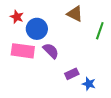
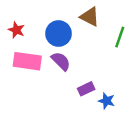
red star: (17, 17) -> (16, 30), moved
blue circle: (37, 29) -> (58, 34), moved

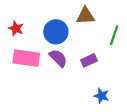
brown triangle: (90, 17) -> (86, 16), turned -30
purple rectangle: (86, 89) -> (89, 60), moved

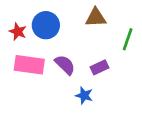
blue circle: (56, 32) -> (46, 25), moved
blue star: (102, 96) -> (84, 95), moved

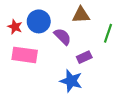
purple semicircle: (65, 65) -> (63, 37), moved
blue star: (84, 95) -> (71, 81), size x1.5

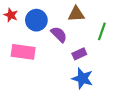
red star: (15, 27) -> (11, 15), moved
blue star: (71, 81) -> (82, 78), moved

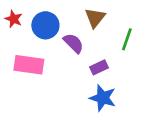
brown triangle: (76, 14) -> (95, 18), turned -48

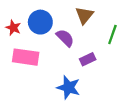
red star: (14, 19) -> (13, 28), moved
blue star: (103, 98) -> (69, 87), moved

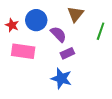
purple rectangle: (88, 59) -> (67, 53), moved

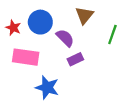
blue star: (61, 78) -> (47, 87), moved

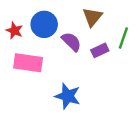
purple rectangle: (75, 59) -> (100, 50), moved
blue star: (47, 87) -> (68, 96), moved

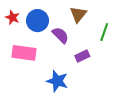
red star: (14, 31) -> (12, 17), moved
purple rectangle: (100, 50) -> (82, 56), moved

